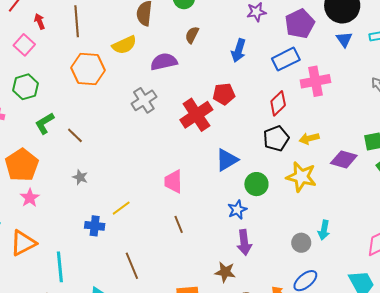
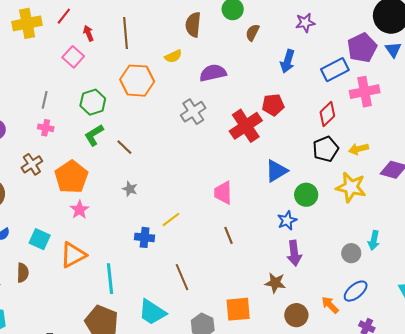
purple pentagon: (300, 24) -> (362, 48), moved
brown semicircle: (192, 35) -> (252, 33), moved
yellow semicircle: (124, 45) -> (173, 56), size x0.7
green hexagon: (25, 87) -> (93, 102), moved

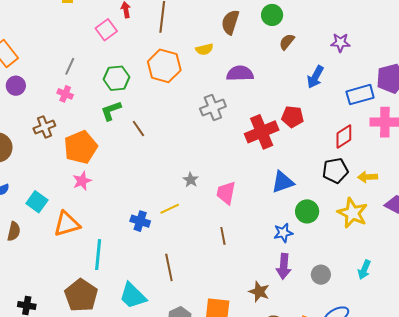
gray star: (130, 189) -> (191, 180), moved
gray circle: (351, 253) -> (321, 275), moved

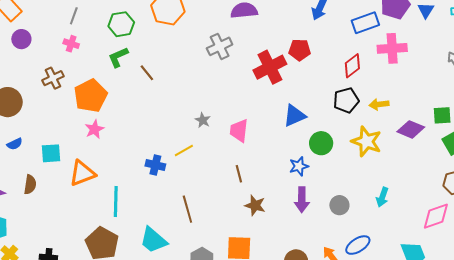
cyan square: (37, 202) -> (51, 153), turned -35
brown star: (259, 292) -> (255, 205), moved

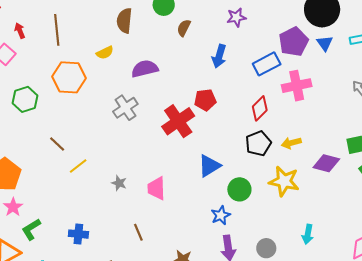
green L-shape: (118, 57) -> (31, 229), moved
yellow line: (184, 151) -> (78, 166), moved
brown line: (239, 174) -> (138, 232), moved

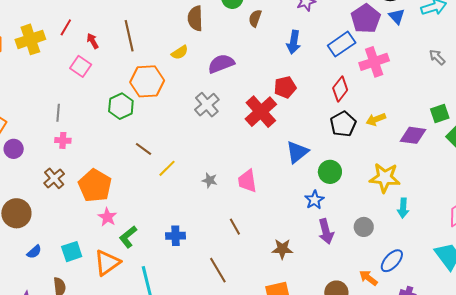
green hexagon: (25, 99) -> (121, 106), moved
yellow star: (284, 181) -> (385, 178), moved

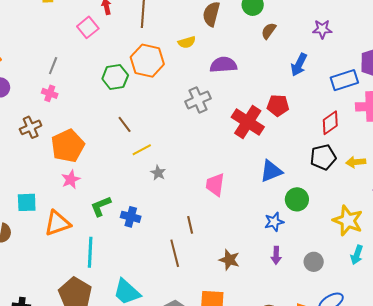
red cross: (261, 112) -> (248, 122), turned -32
gray star: (210, 180) -> (158, 173), moved
purple arrow: (326, 231) -> (276, 255), size x0.7
green L-shape: (128, 237) -> (101, 206), moved
brown line: (218, 270) -> (175, 253), moved

